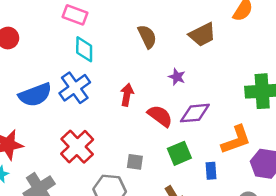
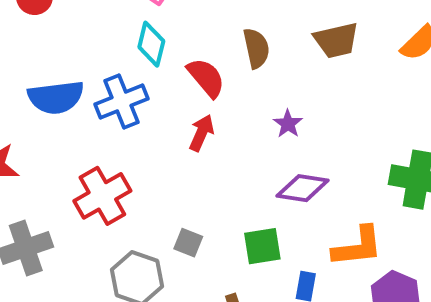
brown trapezoid: (202, 35) -> (336, 40), moved
red semicircle: (160, 116) -> (206, 78), moved

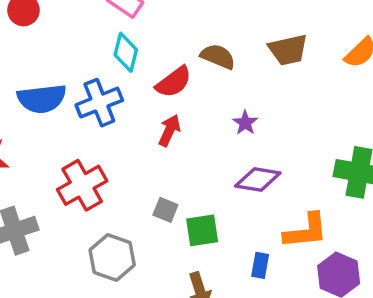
brown semicircle: (256, 48) -> (218, 56), turned -56
red semicircle: (206, 78) -> (174, 82), turned 93
gray square: (188, 243) -> (165, 210), moved
green square: (262, 246) -> (202, 230), moved

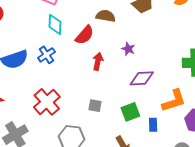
blue cross: (99, 103) -> (46, 55), size x0.7
red arrow: (169, 130) -> (98, 61), moved
green square: (202, 230) -> (130, 112), moved

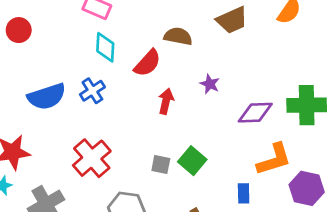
purple diamond: (142, 78) -> (255, 113), moved
green square: (130, 112) -> (192, 161), moved, turned -30

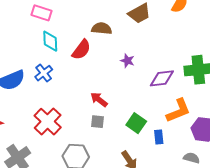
red arrow: (166, 101) -> (99, 100), moved, turned -60
green square: (192, 161) -> (136, 123), moved

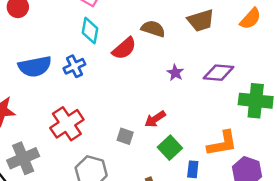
purple diamond: (162, 78) -> (219, 73), moved
red arrow: (99, 100) -> (155, 119), moved, turned -84

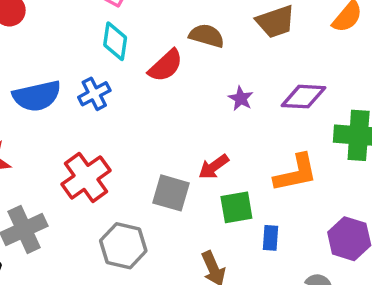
gray square: (125, 136) -> (171, 193), size x1.5
orange L-shape: (222, 144) -> (296, 173), moved
green square: (170, 148) -> (236, 207), turned 35

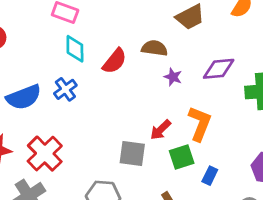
brown semicircle: (207, 36) -> (154, 48), moved
orange L-shape: (296, 173) -> (200, 124), moved, turned -48
red cross: (86, 177) -> (45, 154), moved
blue rectangle: (271, 238) -> (210, 176), turned 30

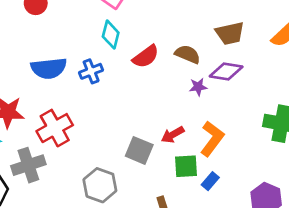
purple diamond: (219, 69) -> (226, 71), moved
purple star: (173, 77) -> (198, 87), turned 30
blue rectangle: (210, 176) -> (210, 181), moved

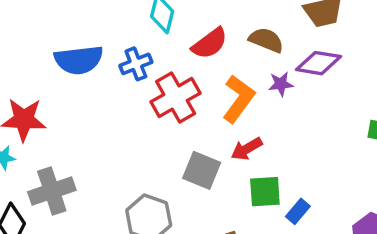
red cross: (55, 128) -> (176, 97), moved
orange L-shape: (212, 139) -> (239, 99), moved

